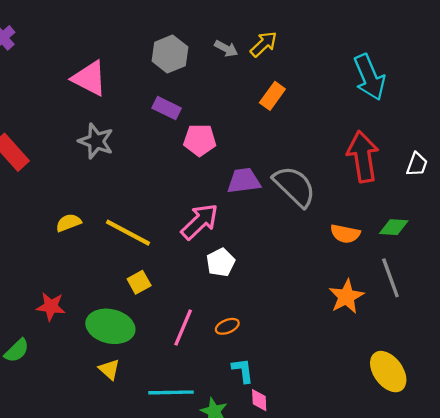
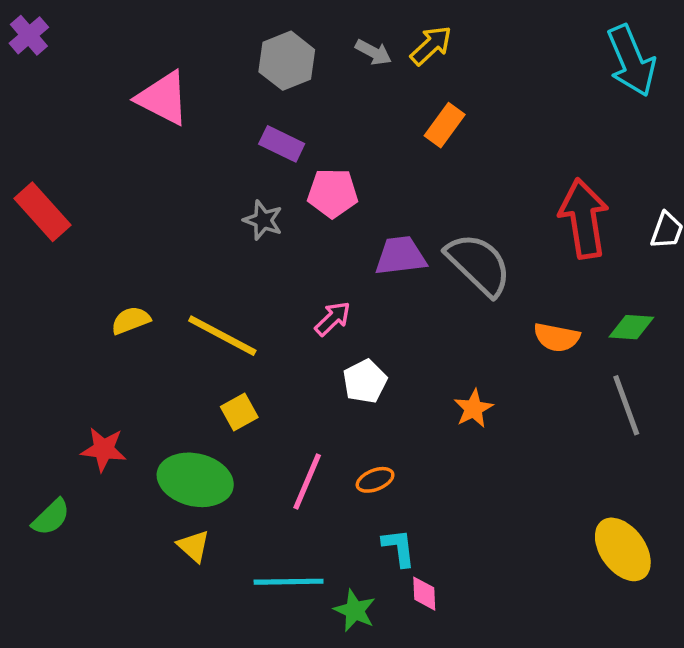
cyan arrow: (369, 77) -> (631, 61), moved
gray star: (96, 141) -> (263, 220), moved, size x0.7
pink arrow: (200, 222) -> (333, 319), size x0.6
orange star: (346, 297) -> (473, 409), moved, size x0.7

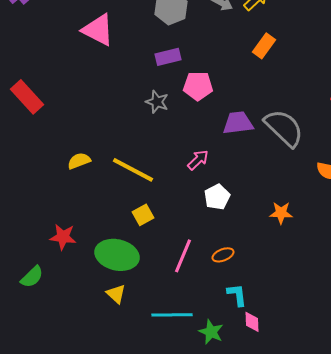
purple rectangle: (282, 144) -> (168, 57), turned -40
orange star: (473, 409) -> (281, 213), turned 30

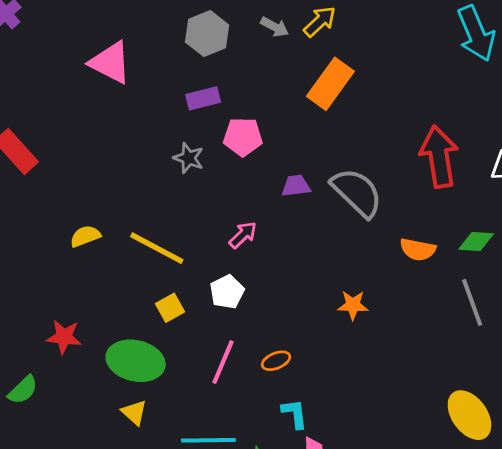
orange rectangle: (264, 46) -> (330, 84), size x1.5
purple trapezoid: (238, 123) -> (296, 186), size x0.7
white pentagon: (217, 197) -> (227, 292), moved

